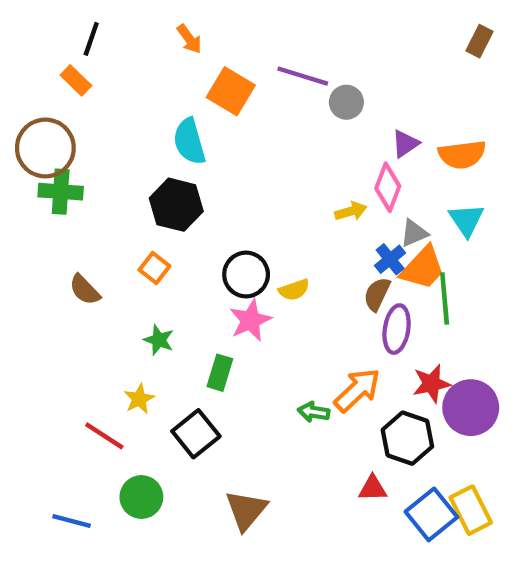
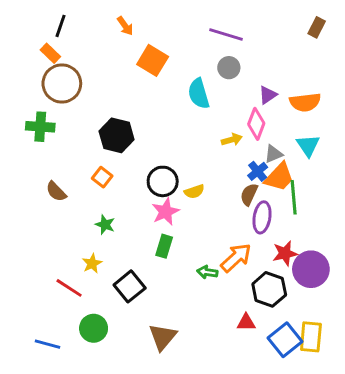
purple line: (303, 76) -> (226, 35), moved
cyan semicircle: (189, 141) -> (199, 94), moved
brown circle: (45, 148) -> (62, 83), moved
green rectangle: (220, 373) -> (164, 246), moved
yellow rectangle: (471, 510) -> (311, 337), turned 32

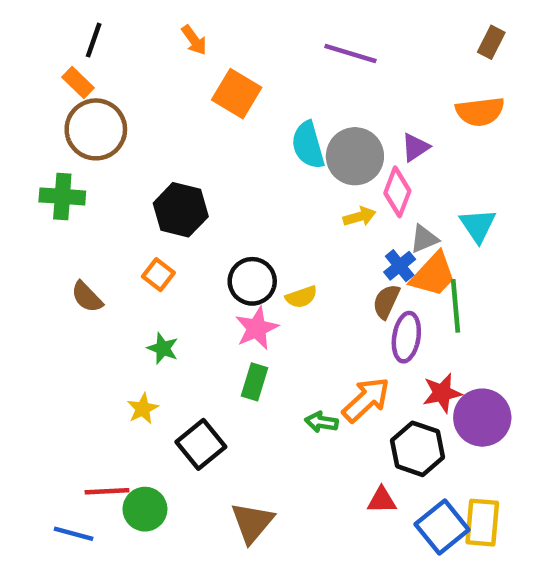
gray circle: (229, 68) -> (355, 156), moved, size x1.6
orange semicircle: (305, 102) -> (480, 112), moved
red line: (69, 288) -> (107, 491), moved, turned -36

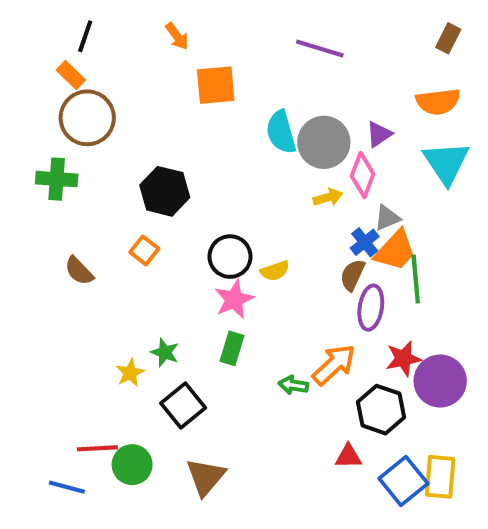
orange square: (237, 94) -> (216, 85), turned -36
cyan triangle: (478, 225) -> (446, 163), moved, size x1.4
green star: (163, 348) -> (165, 352), moved
brown triangle: (252, 523) -> (206, 477), moved

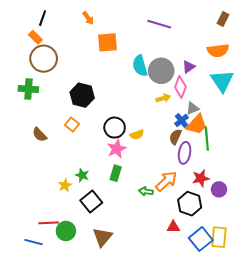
purple circle: (440, 381) -> (219, 189), size x0.6

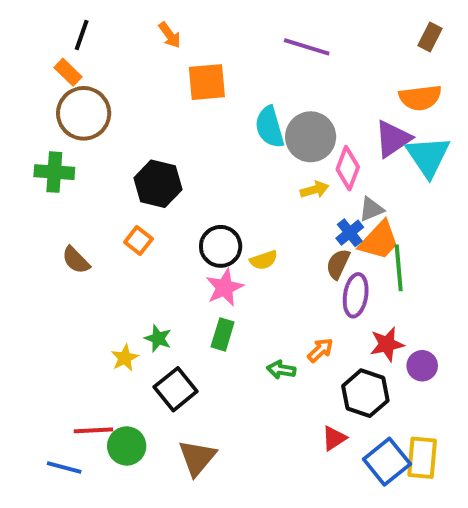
purple triangle: (189, 67) -> (393, 139), moved, size x1.5
orange arrow: (166, 181) -> (320, 350), size x0.6
red triangle: (173, 227) -> (334, 438), turned -32

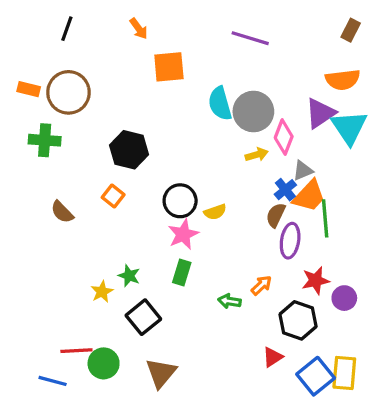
orange rectangle: (68, 72) -> (29, 89), moved, turned -30

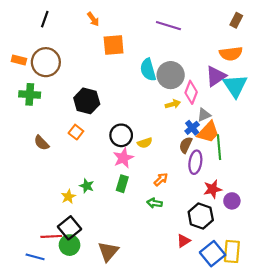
orange arrow: (261, 285) -> (161, 179), moved
black square: (143, 317) -> (70, 228), moved

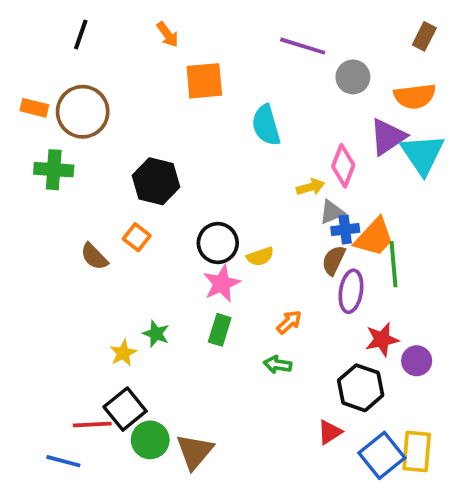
gray circle: (171, 75) -> (353, 77), moved, size x0.7
gray triangle: (204, 115) -> (332, 212), moved
blue cross: (192, 128) -> (345, 229), turned 32
brown semicircle: (42, 143) -> (94, 257), moved
green circle: (70, 245) -> (150, 440), moved

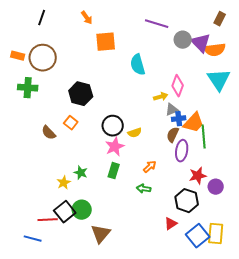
purple triangle: (388, 137) -> (201, 43), moved, turned -40
green circle: (150, 440) -> (82, 210), moved

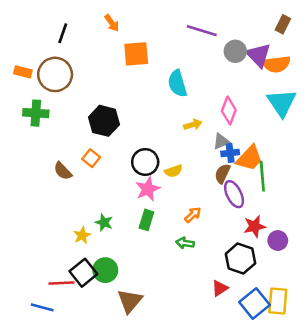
black line: (42, 18) -> (63, 33), moved
yellow arrow: (161, 97) -> (193, 125), moved
purple ellipse: (182, 151) -> (234, 194), turned -35

